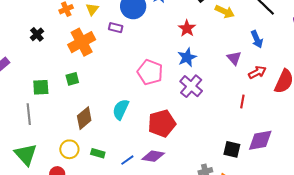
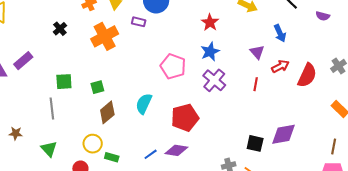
green square: (72, 79) -> (97, 87), moved
red line: (242, 101) -> (256, 84), moved
green rectangle: (98, 153) -> (112, 157), moved
green triangle: (26, 154) -> (49, 149), size x0.7

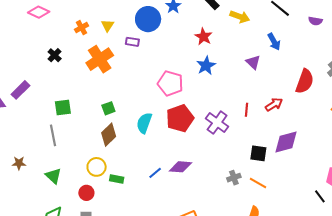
red arrow: (280, 66) -> (274, 104), moved
purple cross: (214, 80) -> (217, 123), moved
red line: (256, 84) -> (246, 110), moved
green square: (97, 87) -> (108, 108), moved
red pentagon: (185, 118) -> (180, 118), moved

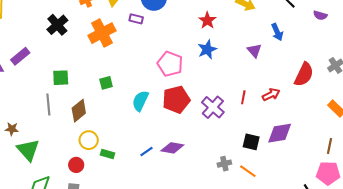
black cross: (55, 55) -> (57, 25), size x1.5
brown diamond: (109, 135) -> (79, 111), moved
green triangle: (53, 176) -> (28, 150), moved, size x1.4

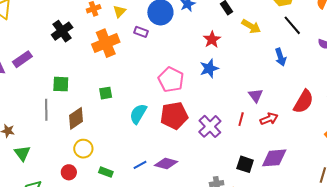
purple triangle: (254, 51) -> (256, 95), moved
green triangle: (28, 150) -> (22, 153), size x0.7
green rectangle: (108, 154) -> (106, 172), moved

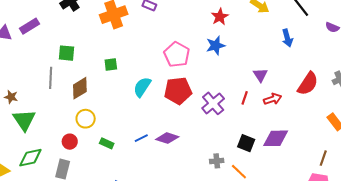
green triangle: (22, 153) -> (24, 120), size x1.4

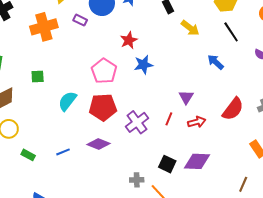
red star: (220, 17) -> (129, 40), moved
blue arrow: (287, 38) -> (216, 62), turned 144
purple diamond: (167, 138) -> (98, 144), moved

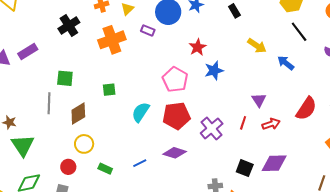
yellow arrow: (190, 28) -> (257, 46), moved

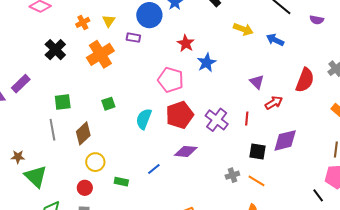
red line: (243, 123) -> (247, 119), moved

